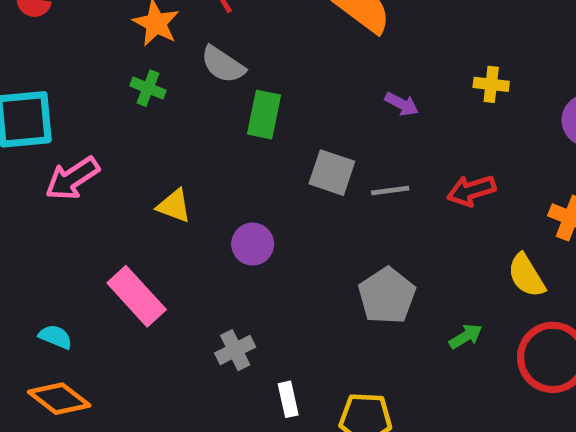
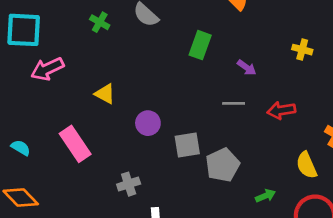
purple arrow: (402, 104) -> (247, 68), moved
green rectangle: (264, 115) -> (200, 45), moved
gray square: (332, 173) -> (187, 145), moved, turned -36
cyan semicircle: (55, 337) -> (21, 148), moved

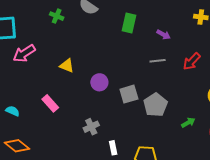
red arrow: (281, 110) -> (192, 61), turned -30
pink rectangle: (75, 144) -> (50, 103), size x0.7

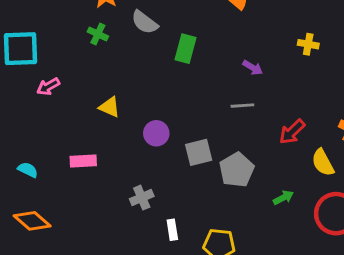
green rectangle: (129, 23) -> (186, 49), moved
pink arrow: (24, 53) -> (48, 87), size x0.7
red arrow: (192, 61) -> (292, 132), moved
pink rectangle: (50, 103) -> (83, 161), turned -54

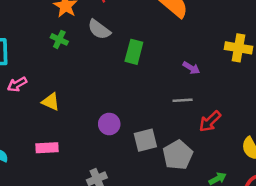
yellow cross: (308, 44) -> (238, 48), size x1.5
yellow triangle: (110, 107) -> (51, 102), moved
red arrow: (292, 132) -> (210, 121), moved

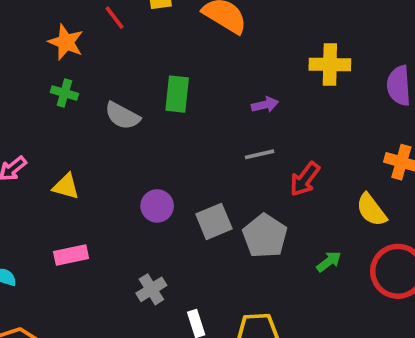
gray semicircle: (99, 29) -> (122, 116), moved
purple arrow: (191, 68) -> (265, 105), turned -35

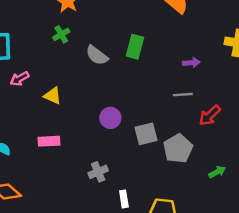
green cross: (64, 93) -> (61, 34), turned 35

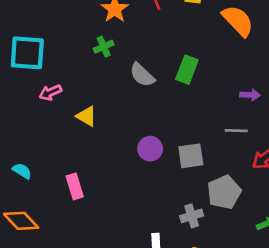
gray square: (146, 134) -> (191, 156), moved
pink rectangle: (49, 141) -> (75, 186), moved, turned 70
gray cross: (98, 172) -> (192, 216), moved

